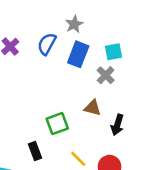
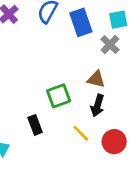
blue rectangle: (78, 54) -> (81, 22), turned -40
black arrow: (117, 125) -> (97, 106), moved

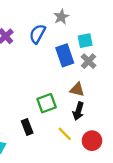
cyan square: (118, 20) -> (85, 41), moved
blue rectangle: (81, 22) -> (65, 55), moved

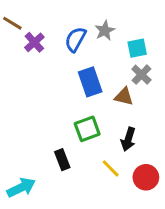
gray star: (61, 17) -> (105, 31), moved
blue rectangle: (65, 55) -> (90, 82), moved
brown triangle: (77, 90) -> (124, 97), moved

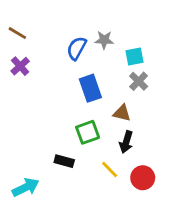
gray star: (105, 31) -> (104, 40), turned 30
purple cross: (34, 42) -> (20, 66), moved
brown triangle: (124, 97) -> (122, 113), moved
black rectangle: (62, 160) -> (64, 161), turned -54

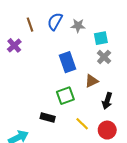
brown line: (17, 33) -> (30, 25), moved, turned 40
blue semicircle: (77, 48) -> (55, 21), moved
brown triangle: (122, 113) -> (92, 81), turned -40
black arrow: (126, 142) -> (107, 101), moved

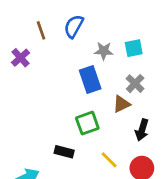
gray star: (78, 26) -> (104, 51), moved
gray cross: (104, 57) -> (135, 84), moved

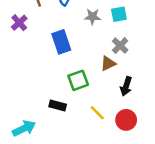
blue rectangle: (90, 79) -> (61, 42), moved

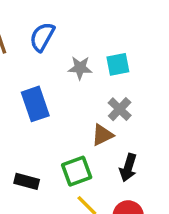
green square: (78, 80) -> (77, 171), moved
black rectangle: (58, 106) -> (27, 181), moved

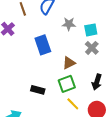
cyan square: (118, 64) -> (91, 30), moved
brown triangle: (102, 135) -> (69, 63), moved

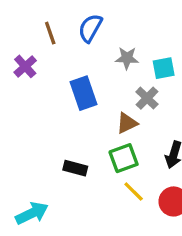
gray cross: (92, 48) -> (147, 98), moved

